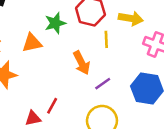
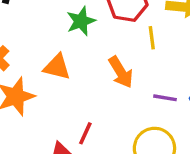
orange triangle: (32, 43) -> (57, 67), moved, turned 30
purple line: (103, 84) -> (165, 98), moved, turned 49

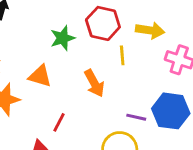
purple line: (165, 98) -> (136, 117), moved
red line: (85, 133) -> (59, 122), moved

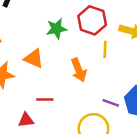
red line: (59, 122) -> (45, 99), turned 56

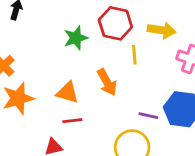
orange triangle: (34, 59) -> (67, 92), moved

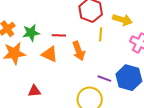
green star: (76, 38) -> (31, 33), moved
red line: (72, 121) -> (59, 35), moved

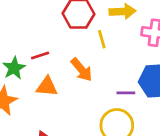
red line: (59, 35) -> (40, 55), moved

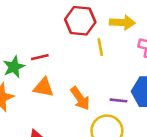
orange arrow: (82, 70) -> (80, 98), moved

